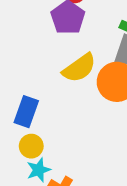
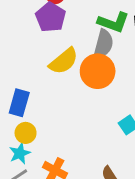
cyan star: (39, 170) -> (20, 153), moved

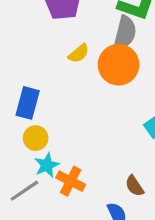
yellow semicircle: (64, 61) -> (79, 53), size x0.6
cyan star: (20, 153) -> (47, 165), moved

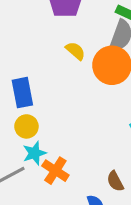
yellow semicircle: (79, 53) -> (75, 51), turned -105
blue rectangle: (28, 103) -> (22, 93), turned -32

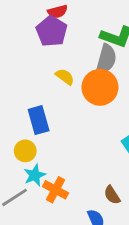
blue rectangle: (22, 93) -> (39, 120), moved

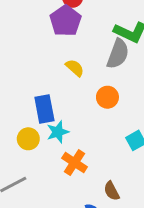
orange circle: (100, 87) -> (107, 97), moved, size x0.6
cyan star: (35, 175) -> (58, 132), moved
orange cross: (56, 190) -> (75, 163), moved

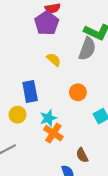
orange circle: (107, 97) -> (78, 92), moved
cyan star: (58, 132) -> (48, 118), moved

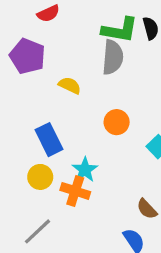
purple pentagon: (47, 23) -> (27, 56), moved
orange cross: (53, 133) -> (75, 191), moved

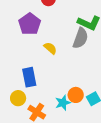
orange circle: (117, 122) -> (76, 95), moved
cyan star: (85, 170) -> (63, 103), moved

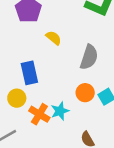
gray semicircle: (80, 38) -> (89, 57), moved
cyan star: (63, 103) -> (60, 111), moved

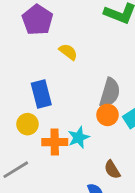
gray semicircle: (89, 57) -> (110, 93), moved
orange cross: (39, 114) -> (55, 142), turned -30

